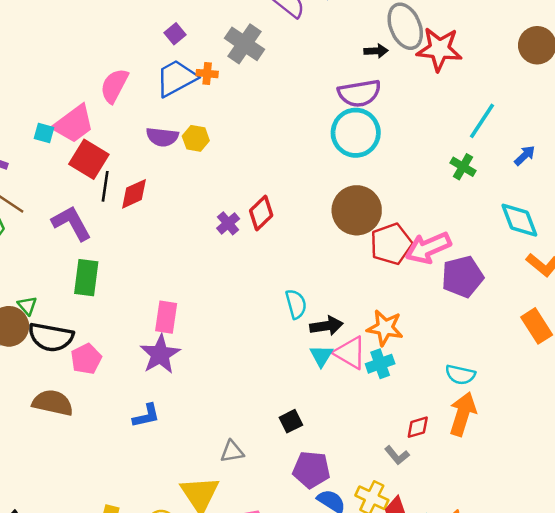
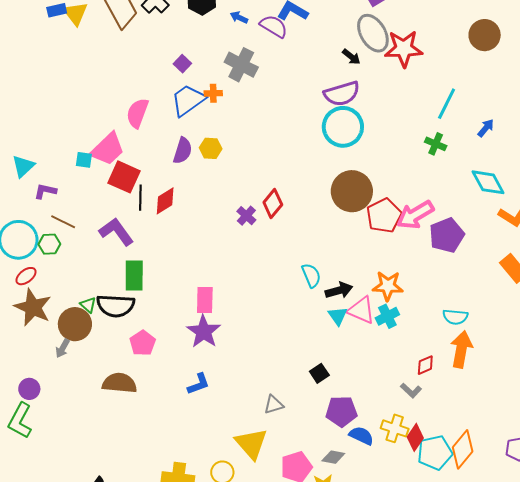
black arrow: (376, 51) -> (351, 57), turned 48
purple semicircle: (162, 137) -> (183, 151), turned -72
black semicircle: (51, 337) -> (116, 306), moved

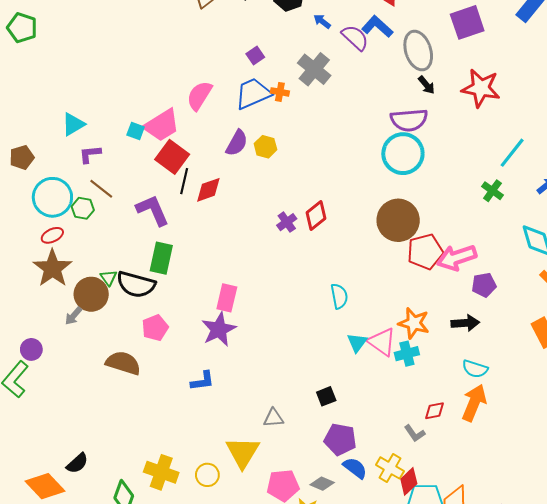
gray ellipse: (373, 33) -> (418, 51), moved
purple L-shape: (45, 191) -> (90, 154), turned -30
purple pentagon: (447, 235) -> (484, 285), size x0.7
black arrow: (339, 290) -> (465, 323), moved

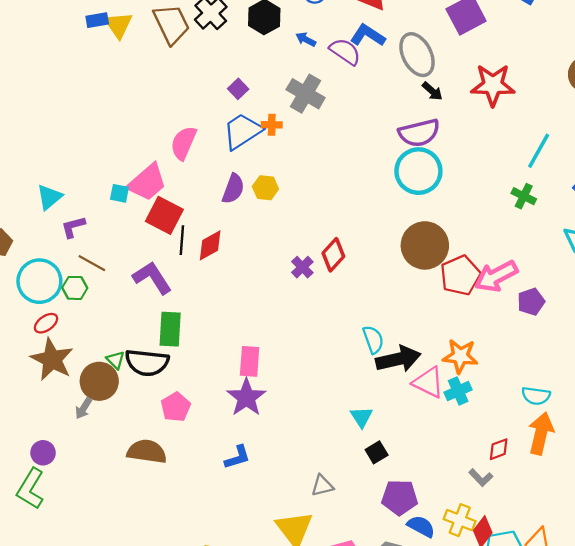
black arrow: (465, 323) -> (398, 359), moved, size x1.4
cyan triangle: (357, 343) -> (361, 417), moved

